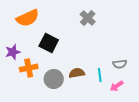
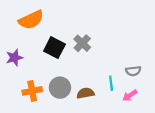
gray cross: (88, 18) -> (82, 43), moved
orange cross: (29, 68) -> (32, 91), moved
brown semicircle: (77, 73) -> (85, 93), moved

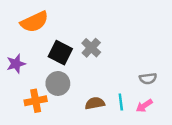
cyan line: (111, 83) -> (121, 102), moved
gray circle: (60, 88) -> (58, 83), moved

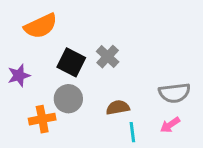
gray semicircle: (148, 79) -> (174, 93), size x1.5
cyan line: (121, 102) -> (132, 132), moved
brown semicircle: (95, 103) -> (118, 107), moved

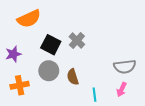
brown semicircle: (118, 107) -> (73, 77), moved, turned -98
orange cross: (42, 119) -> (20, 85), moved
pink arrow: (170, 125) -> (122, 89), turned -32

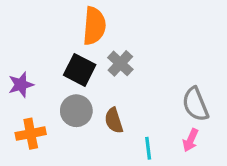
orange semicircle: (29, 19) -> (94, 26), moved, turned -60
gray semicircle: (125, 67) -> (195, 104), turned 75

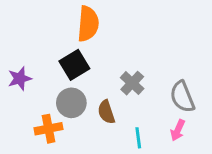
gray cross: (120, 63) -> (132, 83), moved
black square: (80, 70) -> (74, 65), turned 32
orange cross: (31, 134) -> (49, 129), moved

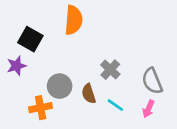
black square: (74, 65) -> (30, 39), moved, turned -30
cyan line: (138, 138) -> (115, 105), moved, turned -48

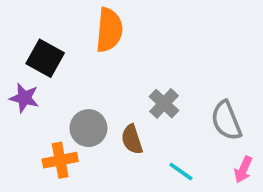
purple star: (16, 66) -> (24, 98), turned 30
cyan line: (115, 105) -> (181, 171), moved
pink arrow: (148, 109) -> (243, 170), moved

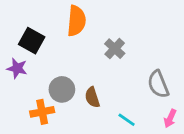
gray cross: (164, 104) -> (115, 49), moved

